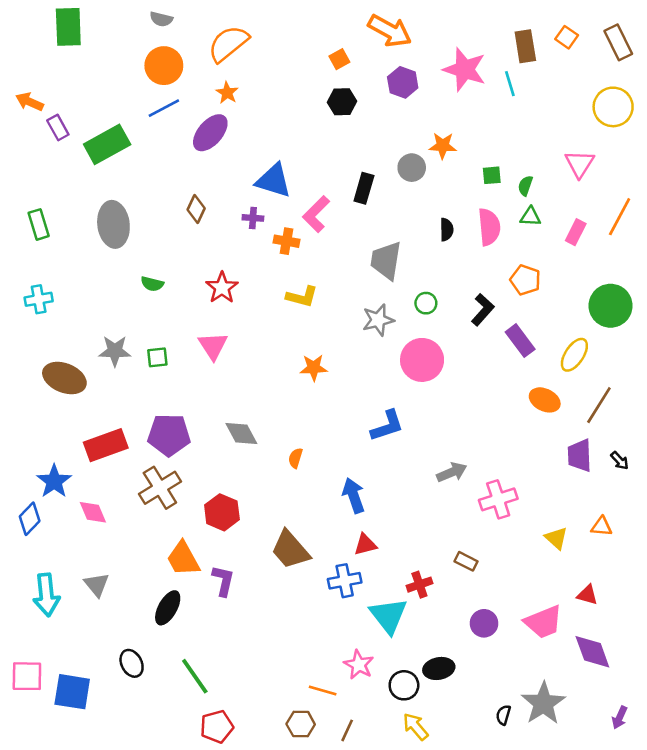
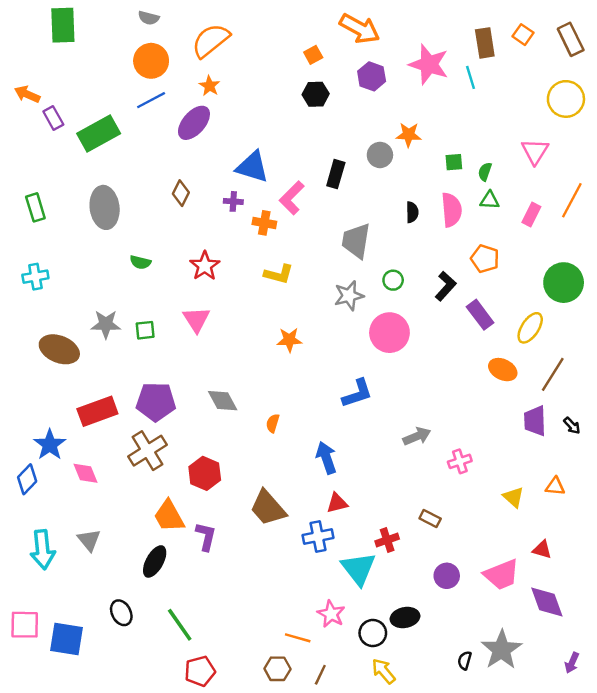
pink cross: (498, 499) -> (460, 461), size x0.7

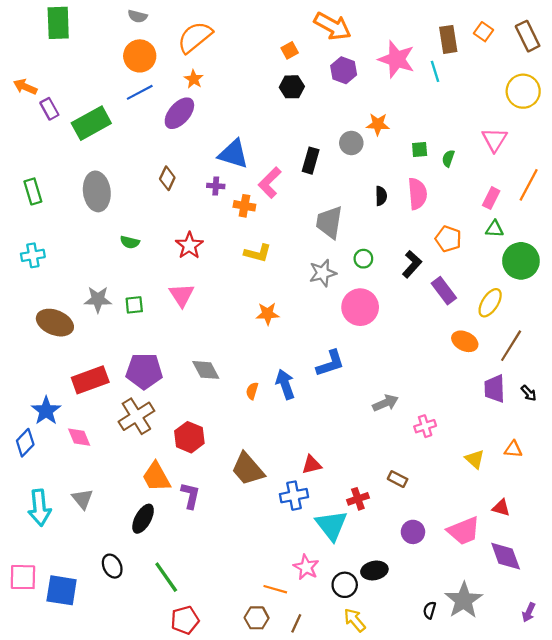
green triangle: (490, 200) -> (495, 229), moved
blue arrow: (326, 458) -> (285, 384), moved

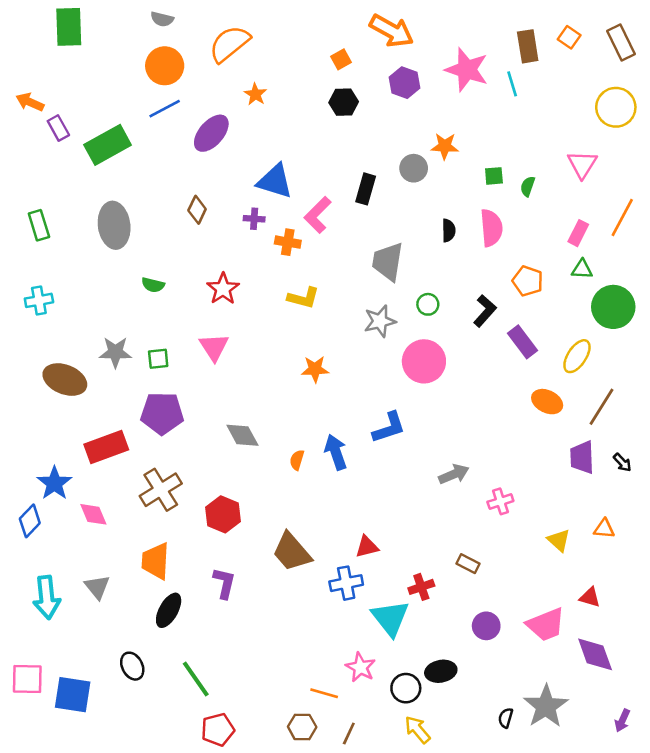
orange star: (194, 79) -> (255, 94), moved
purple pentagon: (144, 371) -> (162, 413), moved
orange trapezoid: (156, 477) -> (156, 561), moved, turned 32

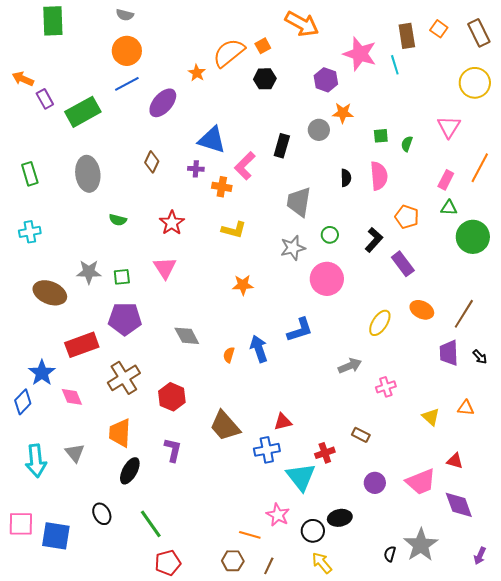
orange semicircle: (229, 44) -> (229, 53), moved
purple hexagon: (405, 83) -> (326, 80), moved
yellow ellipse: (577, 356) -> (380, 323), moved

